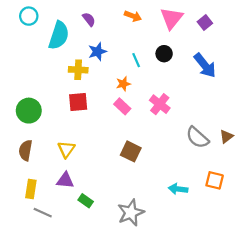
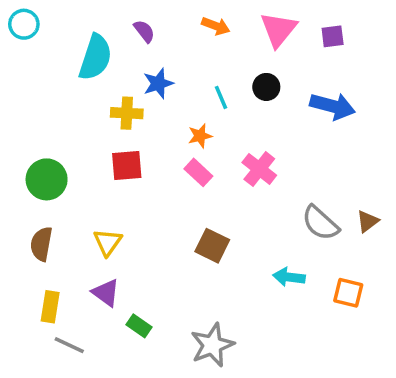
cyan circle: (29, 16) -> (24, 24), moved
purple square: (205, 23) -> (333, 36), turned 32
blue arrow: (205, 65) -> (333, 106), turned -36
purple triangle: (65, 180) -> (106, 293), turned 30
cyan arrow: (178, 189) -> (289, 277), moved

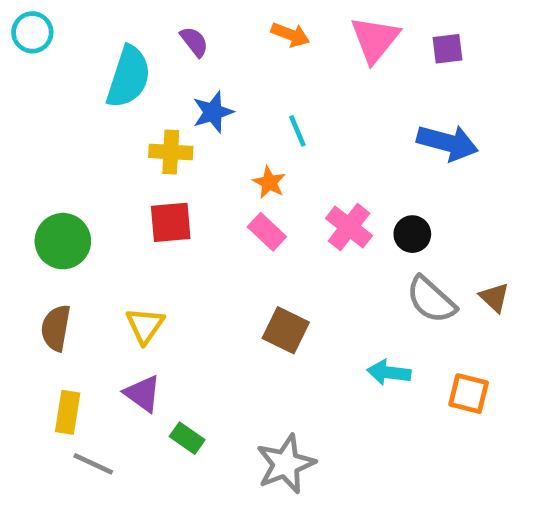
black circle: (266, 87) -> (412, 234), moved
orange star: (200, 136) -> (269, 182), turned -30
brown triangle: (367, 221) -> (494, 297), turned -40

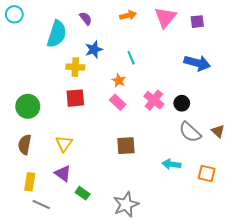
orange arrow: (290, 35) -> (128, 15), turned -35
brown square: (286, 330) -> (126, 146), turned -30

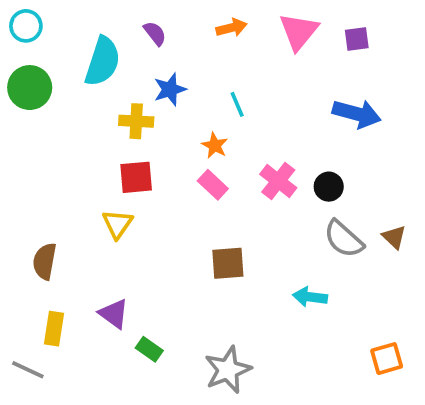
green circle: (28, 106) -> (30, 88), moved
yellow triangle: (64, 144) -> (118, 224), moved
orange square: (207, 173) -> (387, 359), moved, turned -30
gray line: (41, 204) -> (28, 370), moved

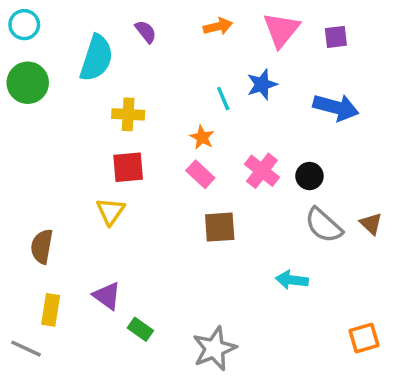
blue star: (170, 89) -> (262, 84), moved
brown square: (228, 263) -> (220, 227), moved

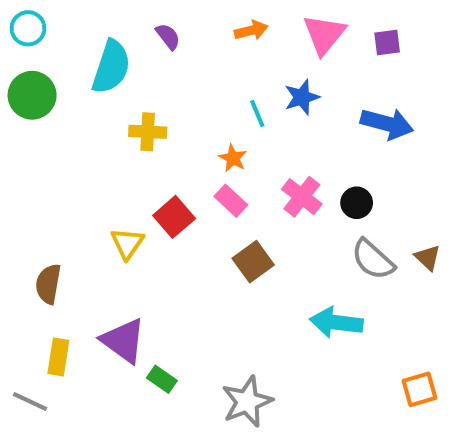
red square: (128, 167) -> (174, 217), moved, turned -36
brown square: (220, 227) -> (253, 262), turned -32
cyan arrow: (292, 280) -> (336, 322), size x1.4
purple triangle: (107, 296) -> (123, 341), size x1.4

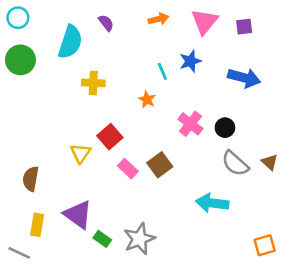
pink rectangle: (231, 201) -> (128, 169), moved
gray star: (247, 402) -> (139, 239), moved

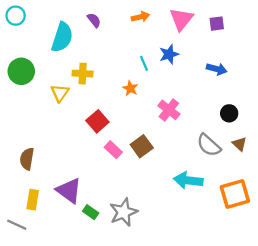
green circle: (20, 60) -> (21, 71), moved
blue arrow: (244, 78) -> (217, 69), size x0.7
black circle: (225, 128) -> (229, 113), moved
yellow triangle: (81, 153) -> (60, 93), moved
orange square: (265, 245) -> (235, 194), moved, size x1.5

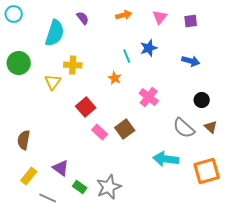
pink triangle: (181, 19) -> (160, 17), size x0.7
purple triangle: (69, 191) -> (61, 168), size x0.7
yellow rectangle: (33, 200) -> (29, 176), turned 30
gray line: (17, 225) -> (48, 198), moved

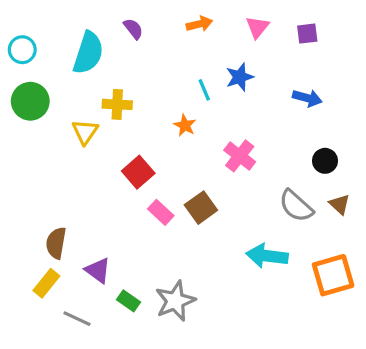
cyan circle: (14, 14) -> (22, 50), moved
brown semicircle: (24, 140) -> (56, 243), moved

